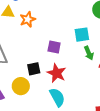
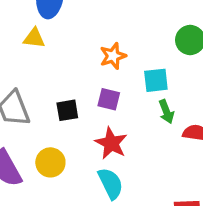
orange star: (28, 19) -> (113, 56), moved
black square: (34, 69) -> (67, 110), moved

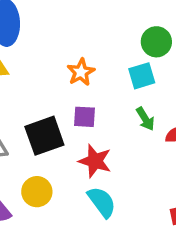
cyan square: (156, 80) -> (142, 76), moved
black square: (67, 110) -> (44, 136), size x1.6

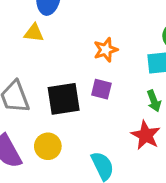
red star: (95, 161) -> (146, 135), moved

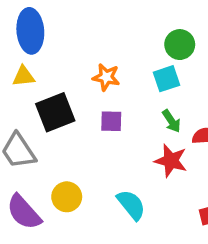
orange star: (106, 50) -> (106, 77), turned -30
black square: (64, 99) -> (55, 112), moved

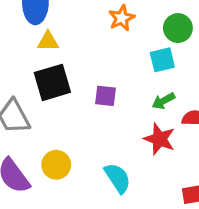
yellow triangle: (24, 76) -> (48, 41), moved
orange star: (106, 77) -> (122, 18), moved, turned 30
green arrow: (171, 121) -> (163, 101), turned 90

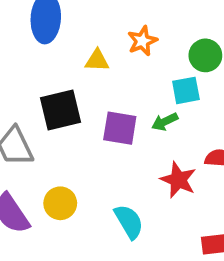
yellow triangle: (48, 41) -> (97, 60), moved
purple square: (106, 96) -> (120, 128), size x1.4
green arrow: (163, 101) -> (165, 122), moved

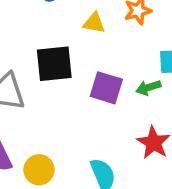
yellow circle: (60, 203) -> (39, 170), moved

